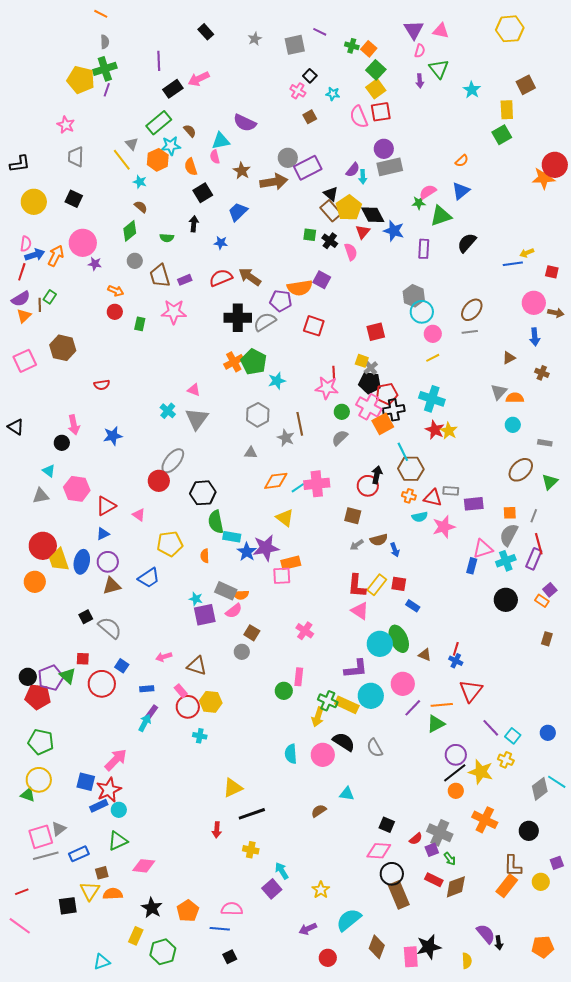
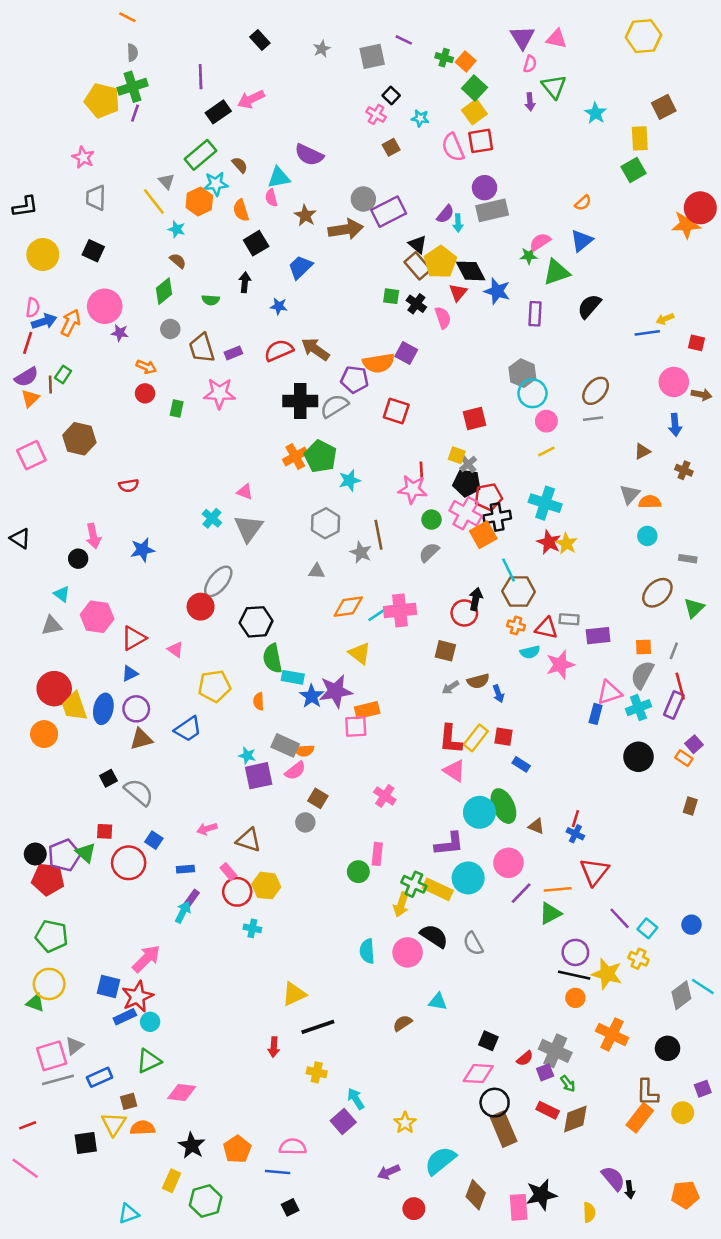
black line: (455, 773) -> (574, 975), turned 50

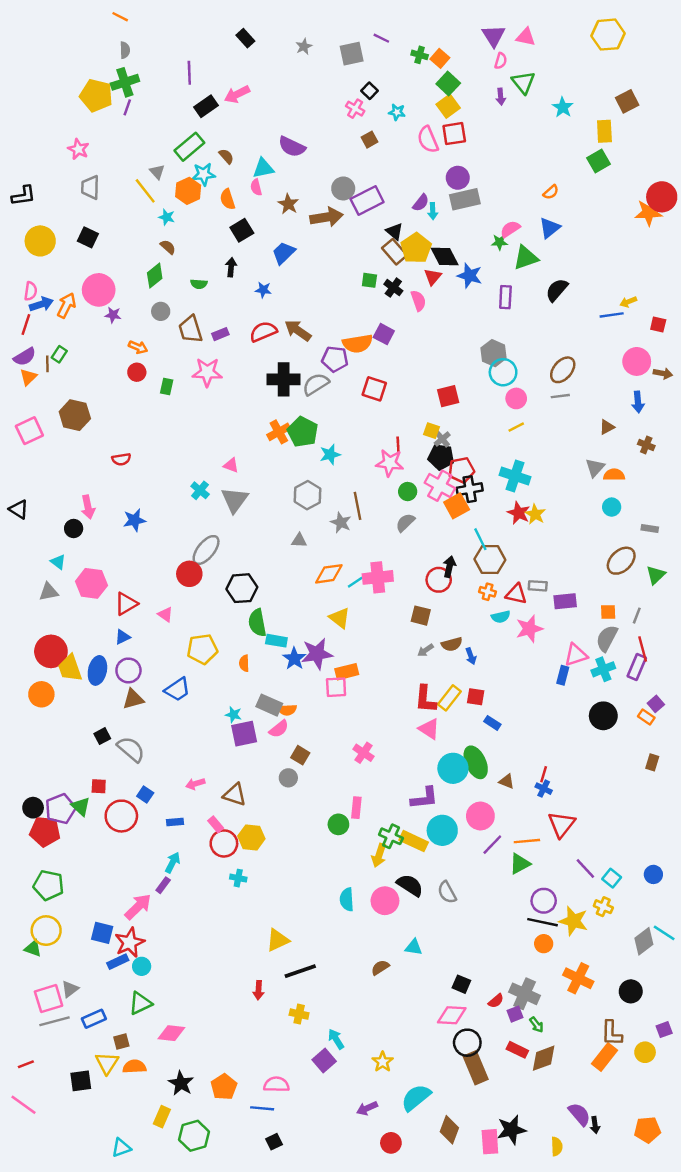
purple rectangle: (192, 898) -> (163, 885), moved

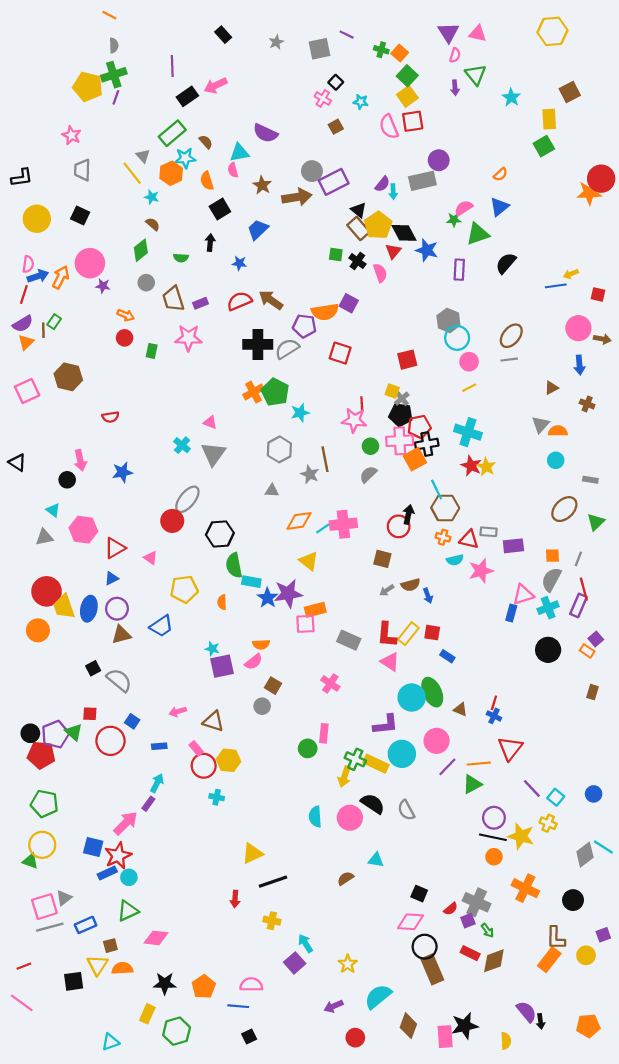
purple circle: (458, 178) -> (439, 160), moved
pink cross: (440, 486) -> (400, 441), turned -32
gray rectangle: (269, 705) -> (349, 640), moved
black star: (181, 1083) -> (165, 983), turned -30

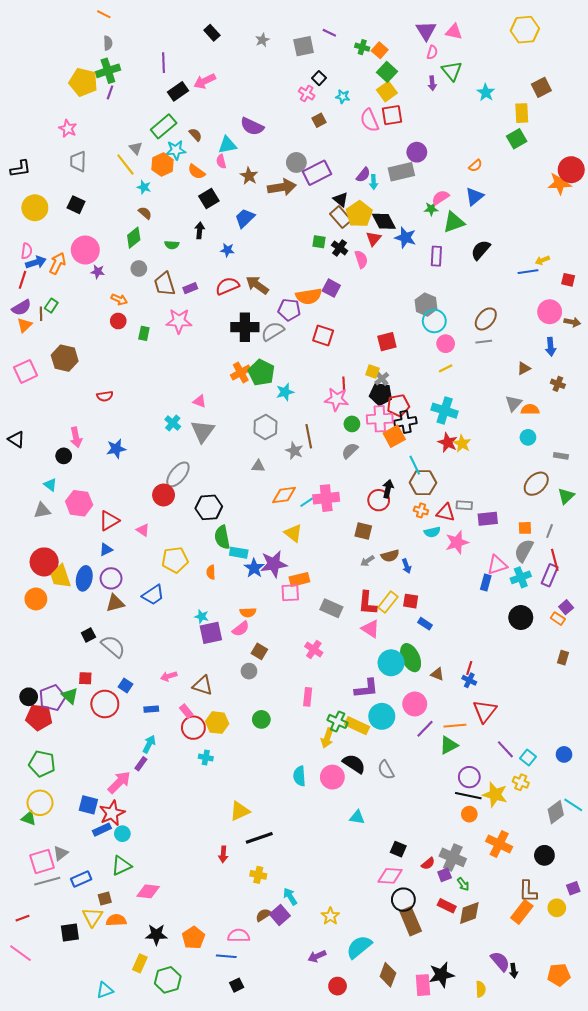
orange semicircle: (207, 181) -> (196, 172), turned -36
green circle: (308, 748) -> (261, 719), moved
brown semicircle: (346, 878) -> (263, 915), moved

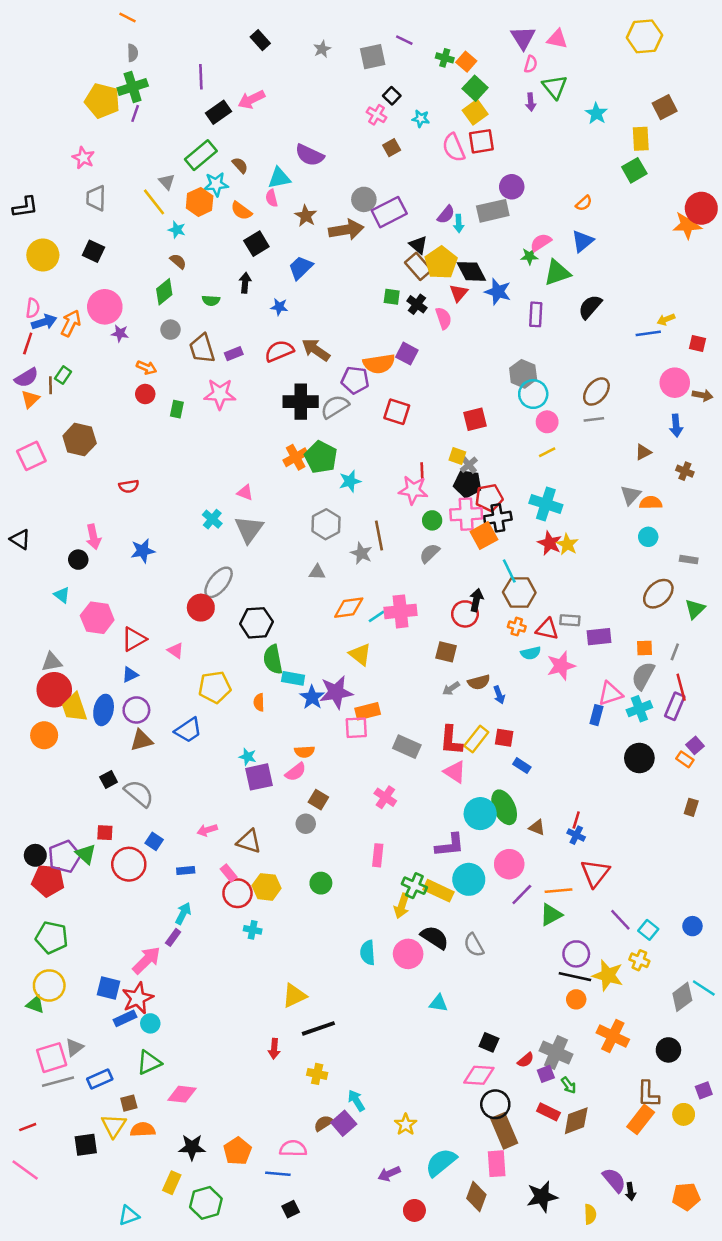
gray triangle: (42, 510) -> (52, 662), moved
pink rectangle: (423, 985) -> (497, 1164), moved

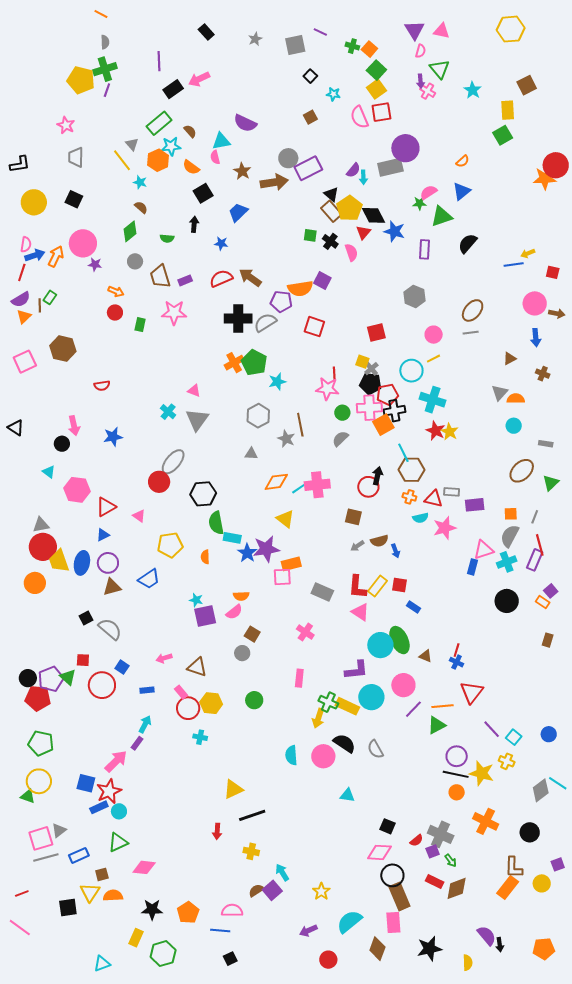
pink cross: (377, 115) -> (428, 91), moved
purple circle: (512, 187) -> (405, 148), size x1.4
cyan circle: (533, 394) -> (411, 371), moved

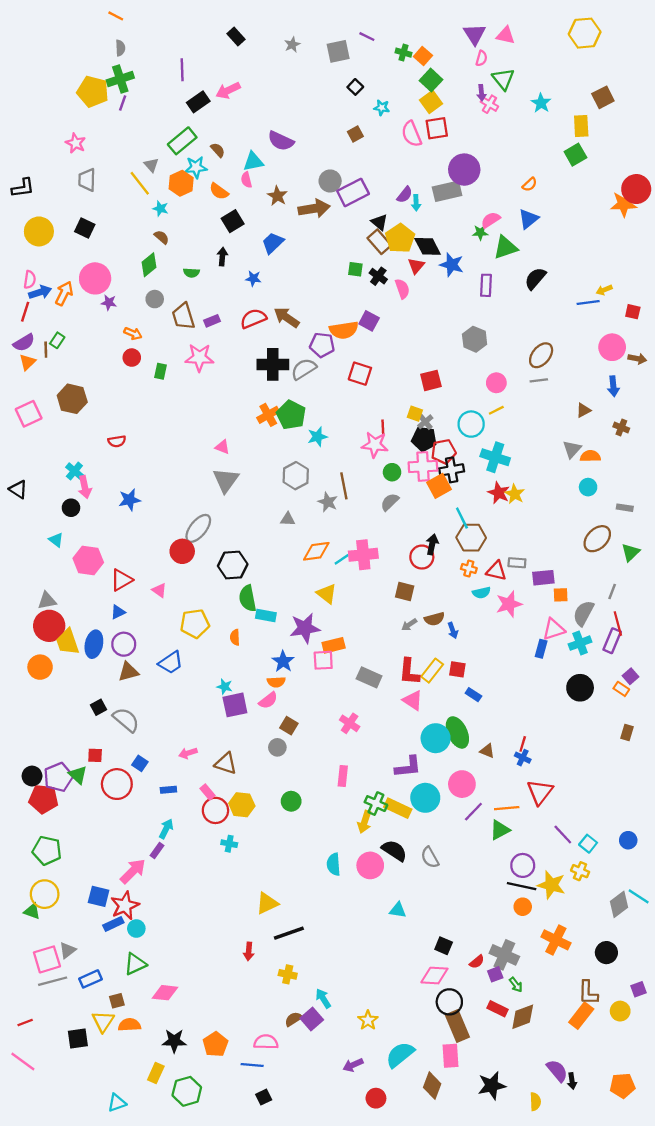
cyan cross: (168, 412) -> (74, 471), moved
orange square: (511, 514) -> (561, 595), moved
blue star: (247, 553) -> (283, 661), moved

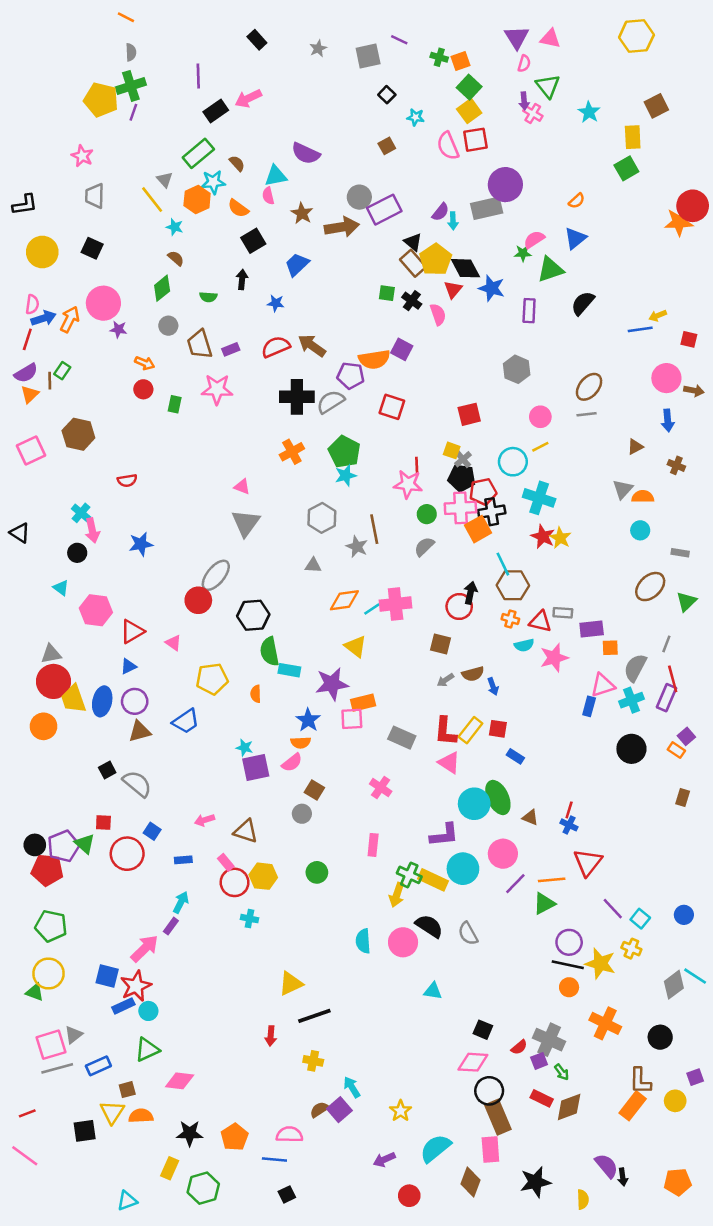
orange square: (423, 56) -> (460, 61), turned 30
green pentagon: (291, 415) -> (344, 452), moved

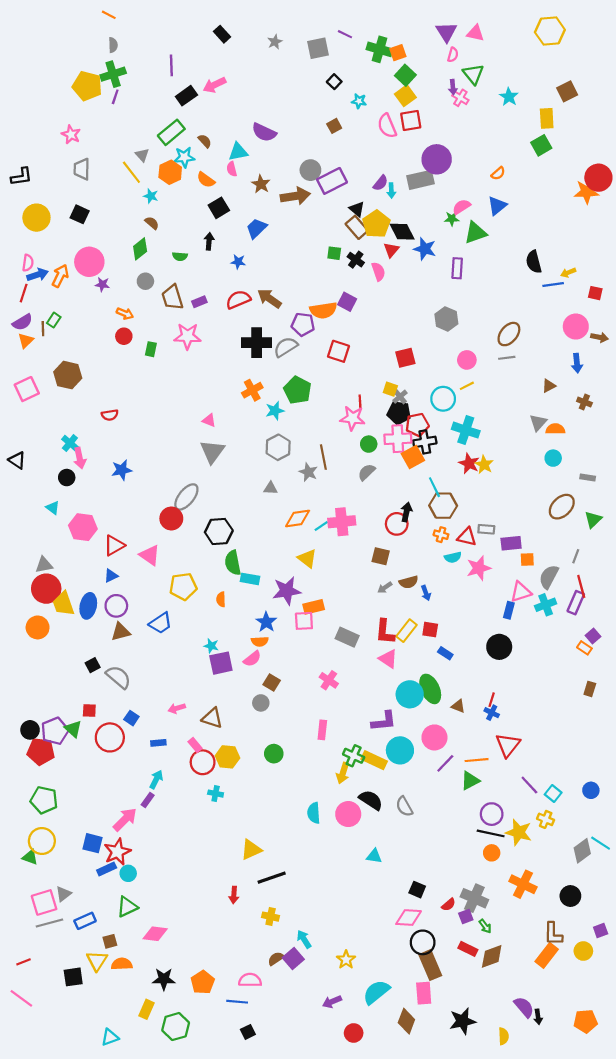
green cross: (439, 57) -> (379, 49), size x1.6
black semicircle: (583, 303) -> (534, 262), moved, turned -55
cyan star: (346, 475) -> (275, 411), moved
pink triangle: (173, 643) -> (150, 555), size x1.5
black circle: (631, 749) -> (499, 647), moved

